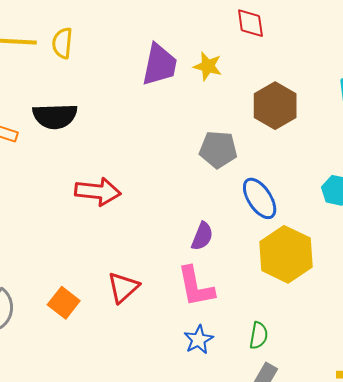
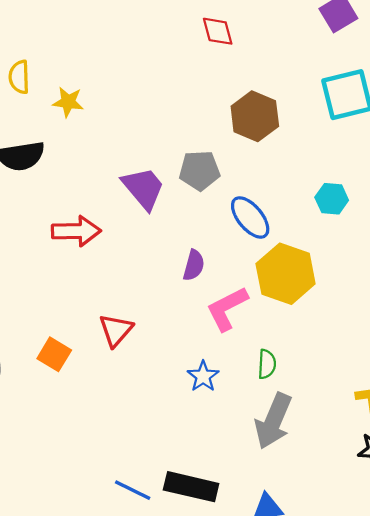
purple trapezoid: (160, 65) -> (143, 188), moved, turned -45
yellow star: (208, 66) -> (68, 102), moved
pink L-shape: (196, 287) -> (227, 309), moved, turned 81

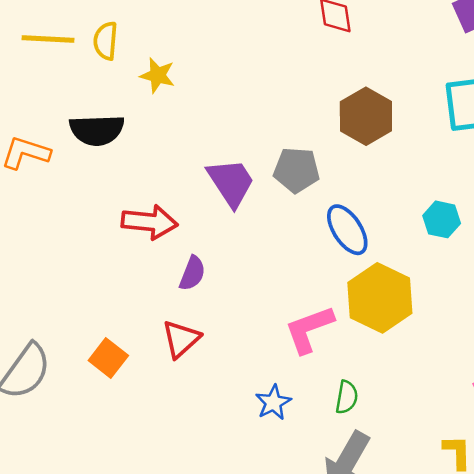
purple semicircle: (194, 265) -> (192, 273), moved

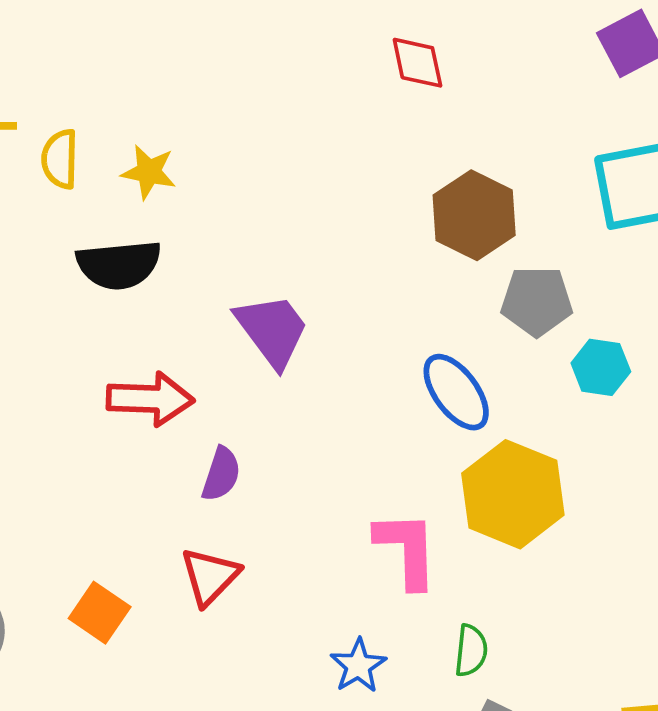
yellow semicircle: (106, 41) -> (60, 159), moved
black semicircle: (97, 130) -> (119, 265), moved
gray pentagon: (296, 170) -> (537, 301), moved
pink L-shape: (309, 329) -> (407, 549), turned 112

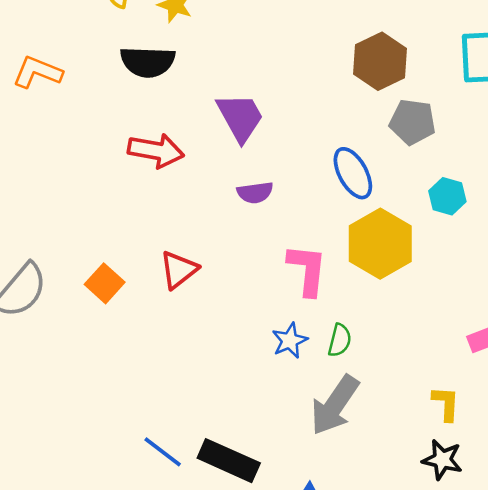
cyan hexagon: (601, 367) -> (447, 196), moved
purple semicircle: (221, 474) -> (255, 193), moved, turned 56
blue star: (358, 666) -> (290, 341), moved

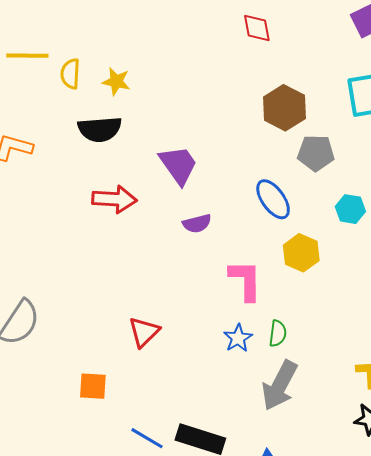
yellow hexagon: (380, 244) -> (301, 253), size x0.7
red triangle: (179, 270) -> (144, 332), moved
orange square: (105, 283) -> (93, 386), moved, turned -32

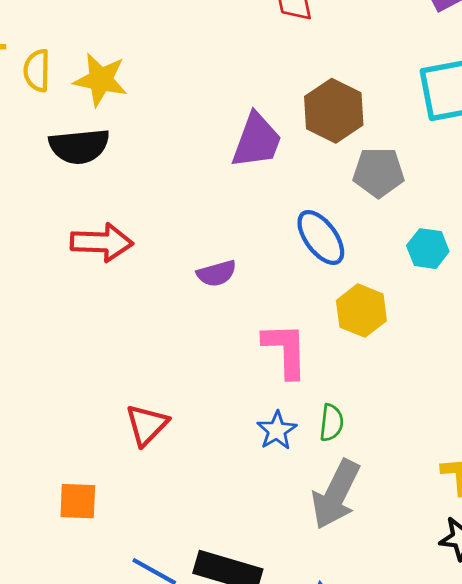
yellow star: (116, 81) -> (101, 80), size x1.4
purple trapezoid: (178, 165) -> (257, 141), moved, turned 57

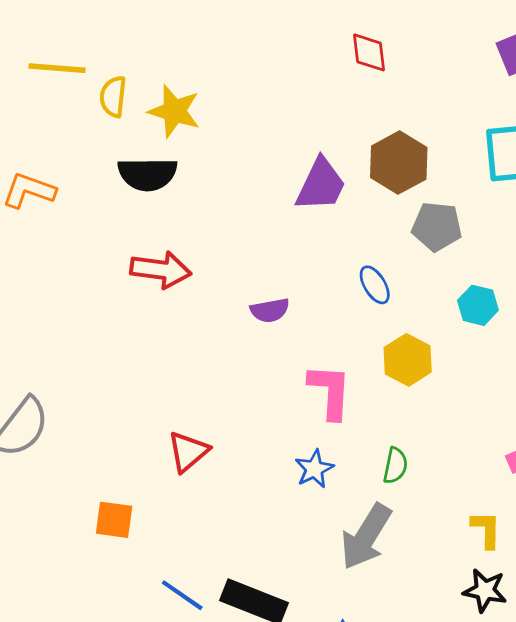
blue ellipse: (321, 237) -> (375, 285), size x0.7
green semicircle: (331, 423) -> (395, 466), moved

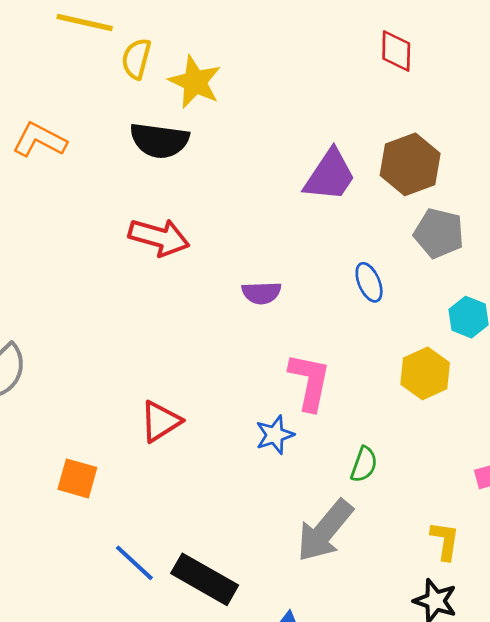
yellow hexagon: (408, 360) -> (425, 373), moved
blue star: (314, 469) -> (275, 435), moved

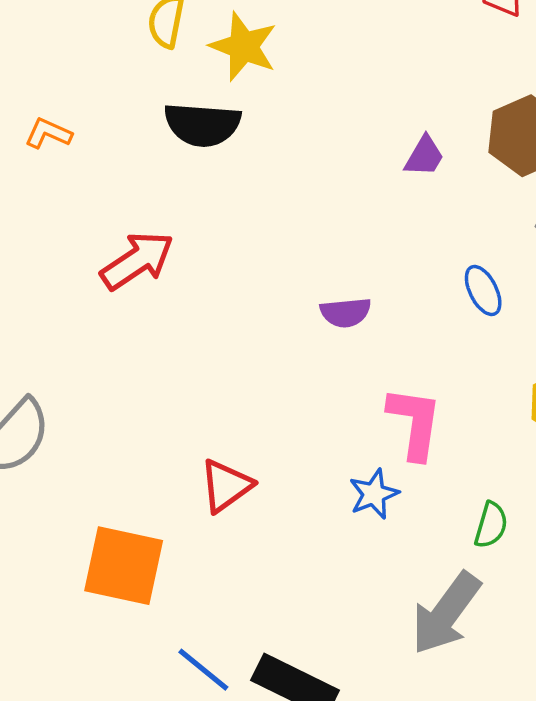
orange L-shape: (39, 140) -> (48, 133), size x0.7
purple trapezoid: (330, 175) -> (424, 156), size x0.6
red arrow: (159, 237) -> (137, 261), moved, turned -46
orange square: (77, 478) -> (124, 566), size x1.6

